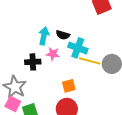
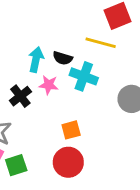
yellow line: (90, 61) -> (101, 43), moved
black cross: (33, 62) -> (20, 96), turned -35

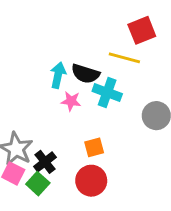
black semicircle: (63, 58) -> (85, 74), size x1.4
black cross: (20, 96) -> (45, 162), moved
green square: (16, 165) -> (38, 184), turned -30

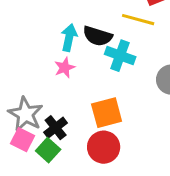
pink star: (71, 101) -> (65, 68), moved, turned -30
orange square: (94, 147) -> (107, 113), size x1.5

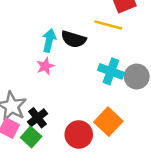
cyan cross: (120, 56) -> (111, 71), moved
orange square: (107, 113) -> (108, 122), moved, turned -32

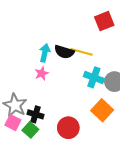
yellow line: (108, 25) -> (82, 52), moved
black cross: (38, 118) -> (35, 114), turned -35
orange square: (108, 122) -> (102, 110), moved

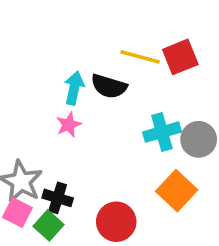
red square: (104, 21) -> (180, 57), moved
yellow line: (82, 52) -> (140, 57), moved
cyan cross: (94, 77) -> (162, 132), turned -36

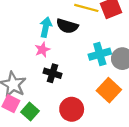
black cross: (58, 198) -> (53, 73), moved

